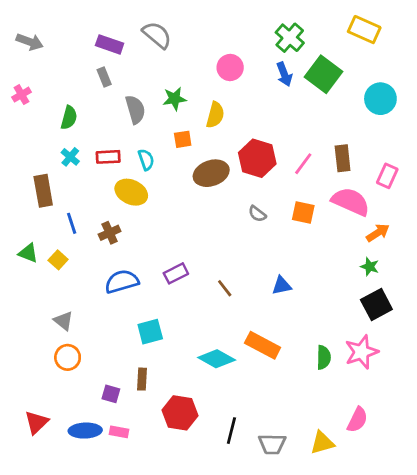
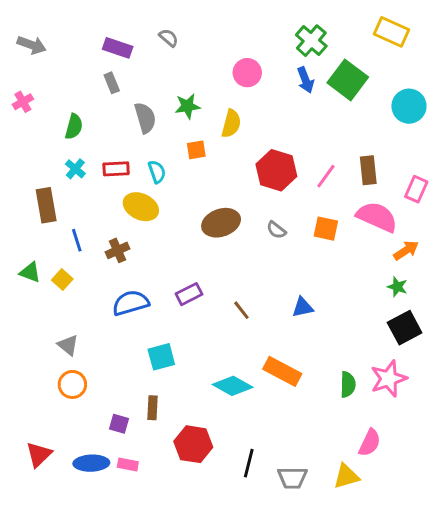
gray semicircle: (157, 35) -> (169, 38), size x0.6
brown ellipse: (211, 173) -> (221, 223), moved
pink semicircle: (357, 420) -> (370, 443), moved

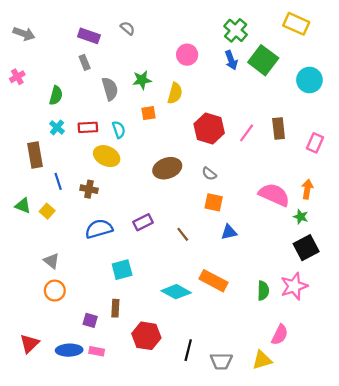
pink semicircle: (377, 217) -> (274, 195), moved
orange square: (326, 229) -> (214, 202), moved
brown cross: (118, 250) -> (89, 189), turned 35
orange arrow: (406, 250) -> (307, 189), turned -48

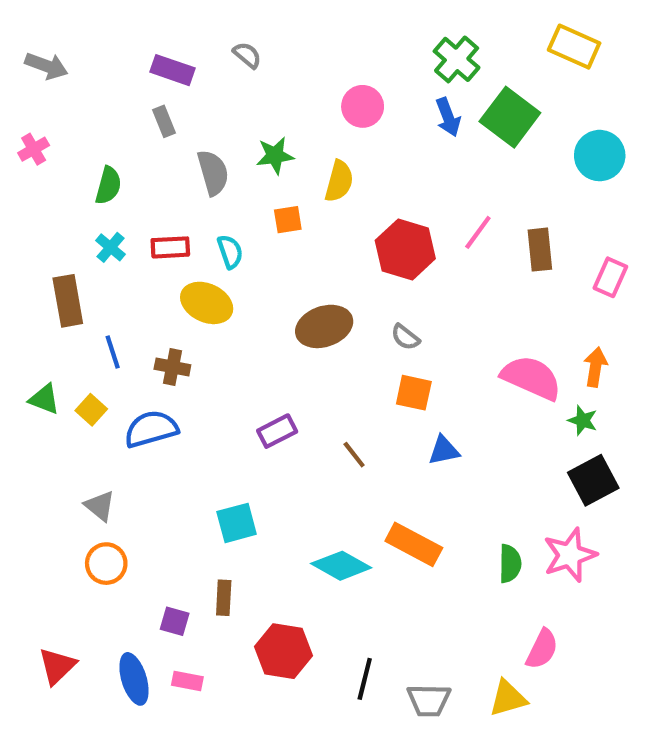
pink line: (247, 133) -> (478, 232), moved
blue semicircle: (99, 229) -> (151, 429), moved
blue ellipse: (69, 350) -> (134, 679), turned 75

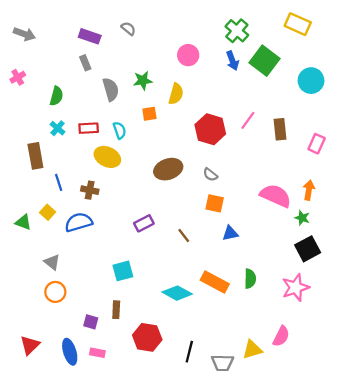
green triangle: (44, 399) -> (23, 222), moved
green semicircle: (510, 564) -> (250, 279), moved
yellow triangle: (508, 698) -> (252, 350), moved

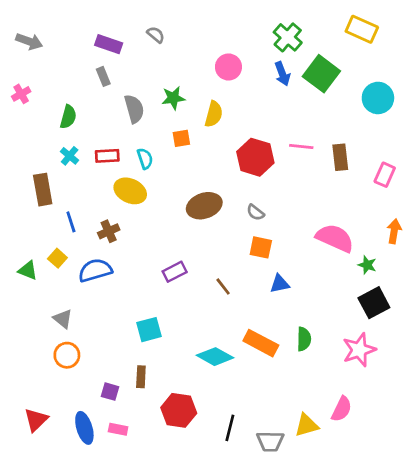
pink line: (248, 120) -> (301, 146), turned 60
brown cross: (90, 190) -> (109, 231), turned -35
orange arrow: (309, 190) -> (394, 231), moved

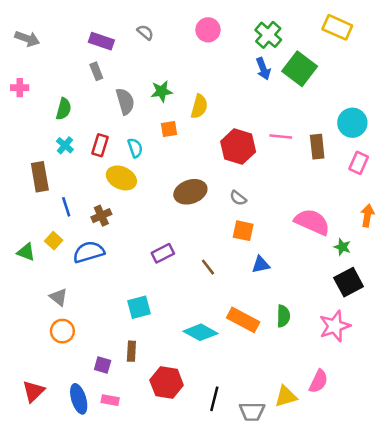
pink circle: (228, 67) -> (208, 30), moved
pink cross: (21, 94) -> (20, 88), turned 30
cyan circle: (378, 98) -> (352, 123), moved
red rectangle: (107, 156) -> (100, 145), turned -70

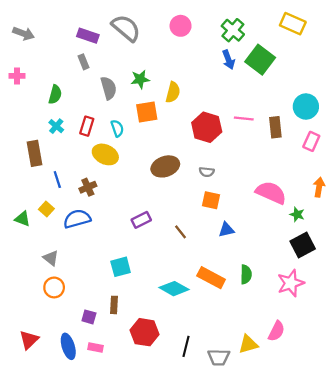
gray semicircle: (145, 32) -> (126, 28), size x2.0
orange square: (169, 129) -> (147, 112), size x1.5
gray semicircle: (238, 198) -> (207, 172), turned -32

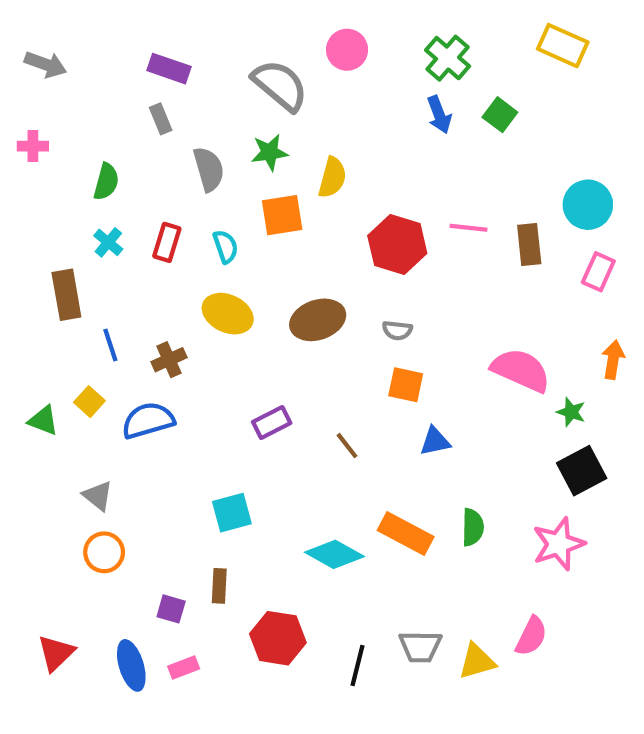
gray semicircle: (126, 28) -> (280, 85), moved
green square: (260, 60) -> (500, 115), size x0.6
yellow ellipse: (105, 154) -> (228, 314), moved
pink rectangle: (95, 347) -> (184, 668), turned -32
gray trapezoid: (219, 357) -> (420, 647), moved

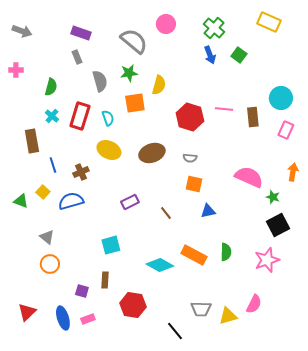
red rectangle: (167, 242) -> (80, 116), size x1.5
black line: (357, 665) -> (175, 331), moved, turned -54

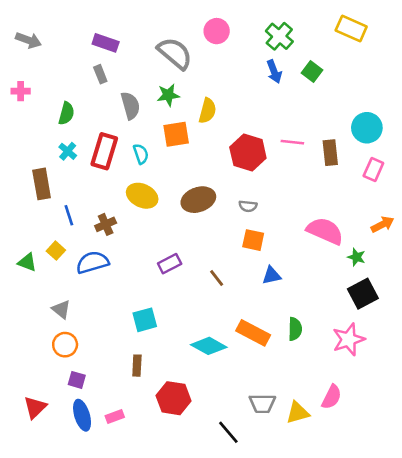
orange arrow: (293, 172) -> (383, 224), turned 54
purple square: (82, 291) -> (77, 380), moved

